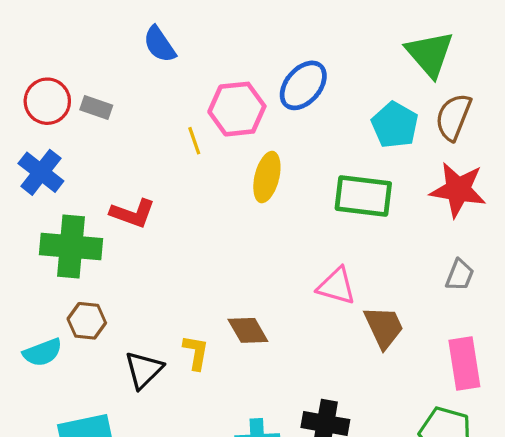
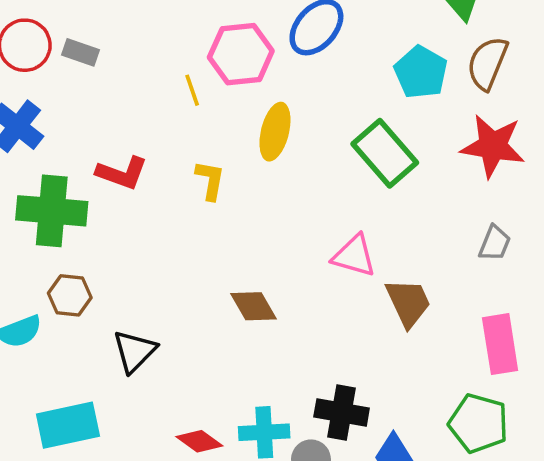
green rectangle: (363, 196) -> (385, 153), turned 42
yellow L-shape: (196, 352) -> (210, 180), moved

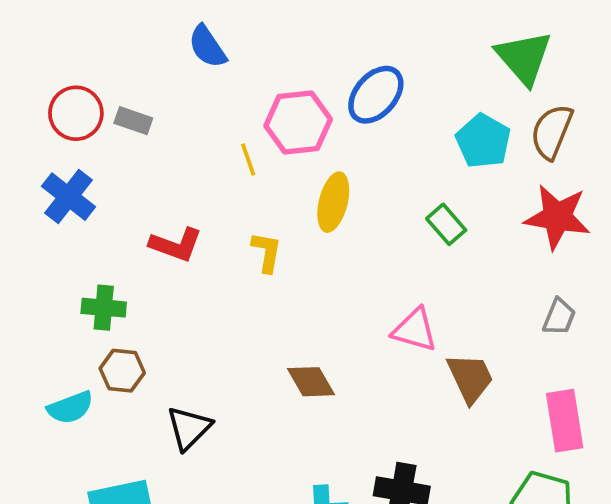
green rectangle: (385, 153) -> (446, 224), size x0.6
green cross: (52, 211) -> (104, 308), moved, size x0.6

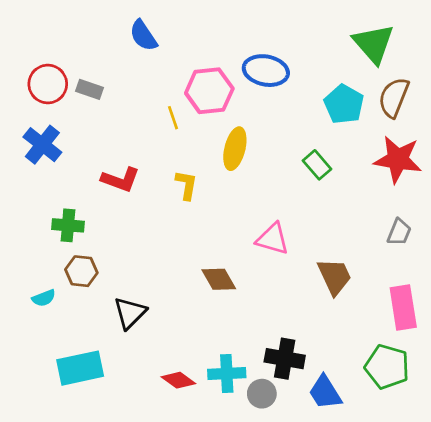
blue ellipse: (376, 95) -> (266, 71), turned 60
pink triangle: (415, 330) -> (273, 239), moved
cyan semicircle: (70, 408) -> (44, 298), size x0.7

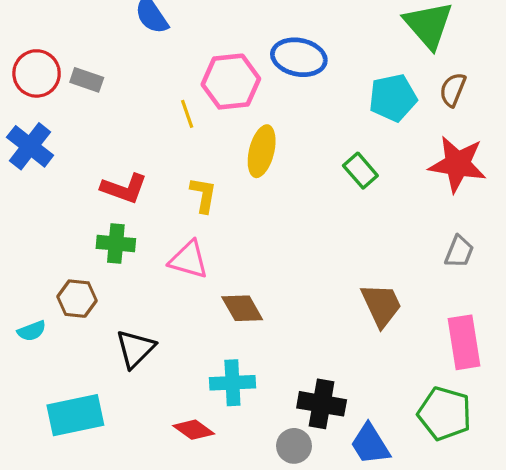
brown semicircle: (394, 97) -> (453, 90), size x0.7
cyan pentagon: (344, 104) -> (393, 98), turned 30
green cross: (68, 225) -> (116, 243), moved
pink triangle: (273, 239) -> (189, 260), moved
cyan cross: (227, 373) -> (232, 383), moved

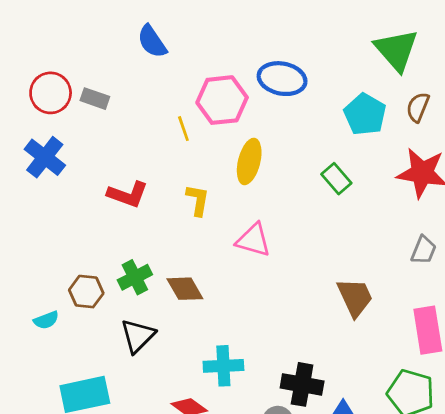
cyan pentagon: (393, 98) -> (365, 114), turned -30
green cross: (116, 243) -> (135, 277), moved, turned -32
pink triangle: (189, 260) -> (253, 240), moved
brown diamond: (242, 308) -> (185, 289), moved

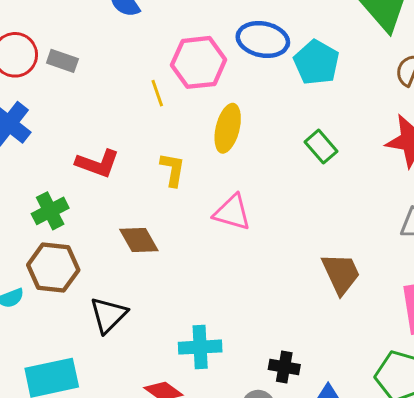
cyan pentagon: (365, 114) -> (316, 62), moved
green cross: (135, 277) -> (50, 211), moved
brown diamond: (185, 289) -> (139, 240), moved
brown hexagon: (86, 292) -> (53, 267), size x1.4
black cross: (302, 384) -> (284, 367), size x0.7

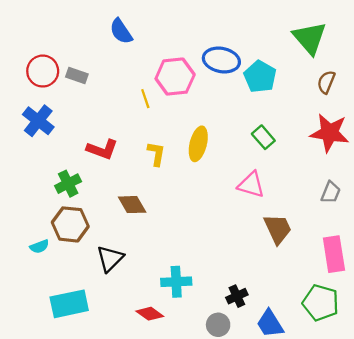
yellow ellipse: (228, 128) -> (198, 144), moved
pink triangle: (232, 212) -> (251, 185), moved
black cross: (284, 367) -> (237, 296), turned -35

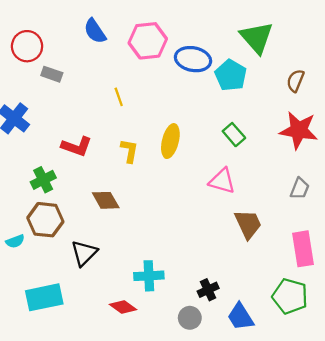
green triangle: (310, 38) -> (257, 38), moved
red circle: (43, 71) -> (27, 46), moved
pink hexagon: (175, 77) -> (148, 41), moved

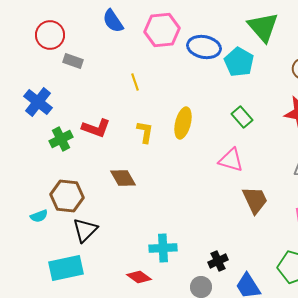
green cross: (43, 180) -> (61, 139), moved
black triangle: (84, 253) -> (85, 230), moved

